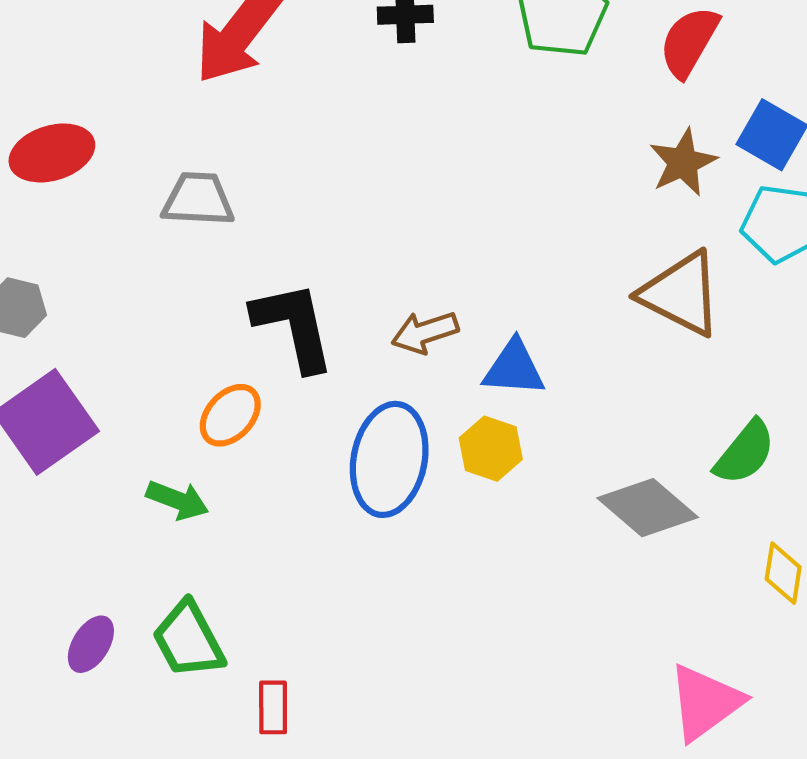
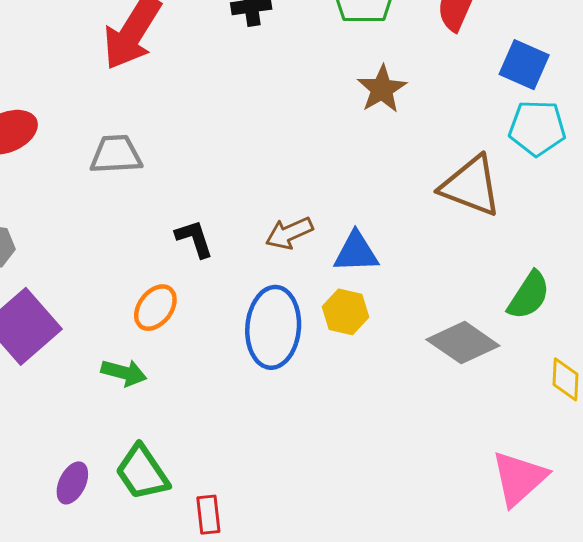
brown star: (683, 162) -> (382, 89), moved
black L-shape: (294, 326) -> (194, 239), size x0.6

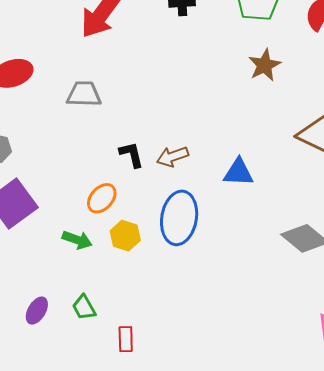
brown arrow: (289, 233) -> (172, 157), moved
yellow hexagon: (346, 312) -> (125, 236), moved
green trapezoid: (142, 472) -> (84, 307), size x0.7

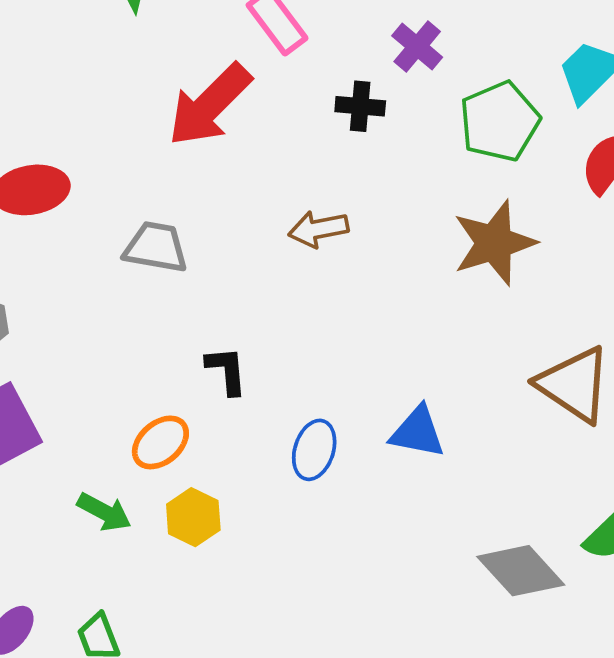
brown star: (265, 65) -> (494, 243), size x1.4
brown arrow: (172, 157) -> (318, 229), moved
blue ellipse: (179, 218) -> (314, 450), moved, size x0.6

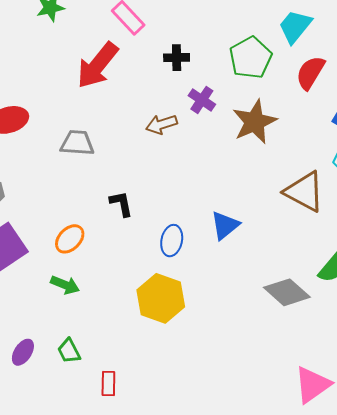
purple cross: (417, 46) -> (202, 100), moved
blue triangle: (418, 432) -> (225, 225), turned -44
orange ellipse: (160, 442) -> (70, 239), moved
yellow hexagon: (193, 517) -> (161, 298), moved, size x1.6

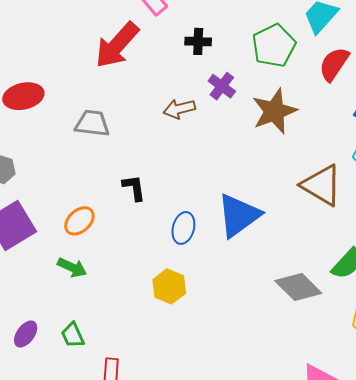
blue triangle: (225, 225) -> (239, 215), size x1.5
yellow hexagon: (161, 298) -> (169, 286), size x0.7

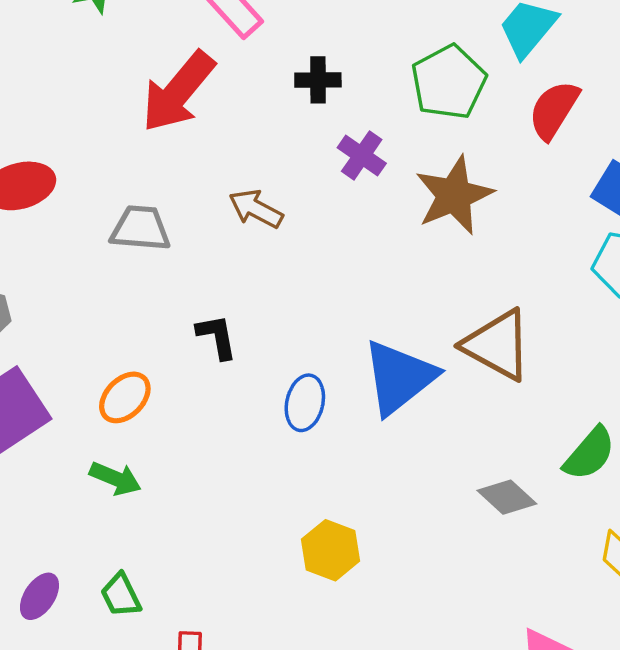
brown arrow: (179, 109) -> (256, 209), moved, turned 44
brown triangle: (322, 185) -> (497, 345), moved
yellow hexagon: (169, 286) -> (331, 550), moved
gray diamond: (298, 287) -> (507, 497), size x0.7

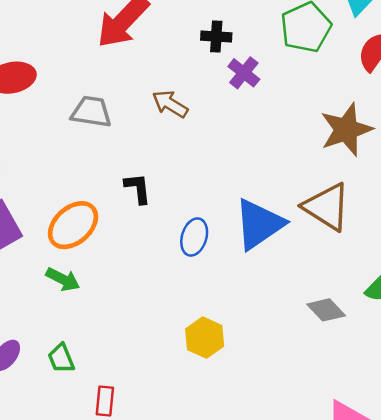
black cross: (318, 80) -> (216, 37), moved
brown star: (454, 195) -> (346, 130), moved
orange ellipse: (125, 397) -> (73, 225), size x1.4

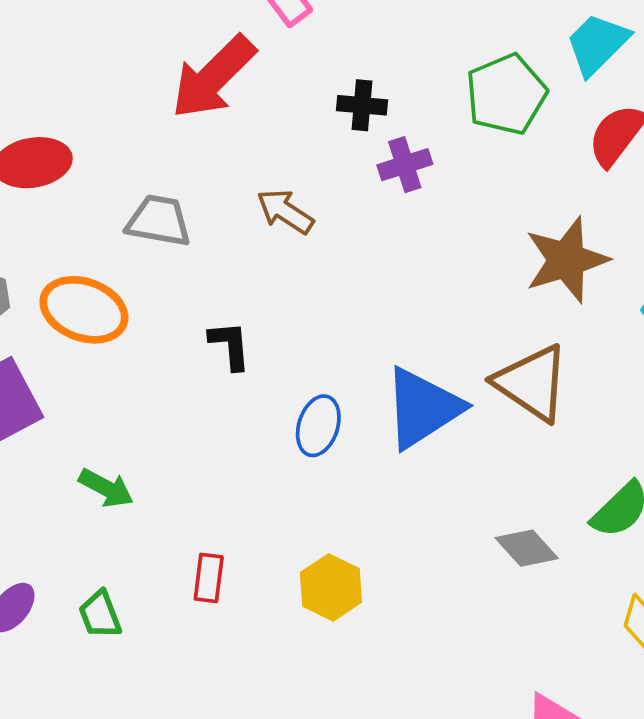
purple cross: (244, 73) -> (405, 165), turned 32
orange ellipse: (73, 225) -> (84, 310), moved, turned 60
red rectangle: (105, 401) -> (209, 578), moved

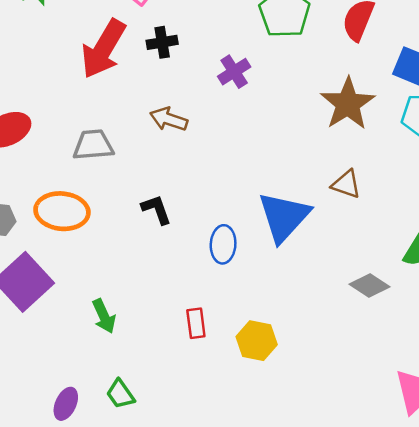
black cross: (362, 105) -> (162, 42), moved
brown triangle: (532, 383) -> (346, 184), size x0.6
green arrow: (106, 488) -> (104, 316), turned 52
red rectangle: (209, 578) -> (196, 323), moved

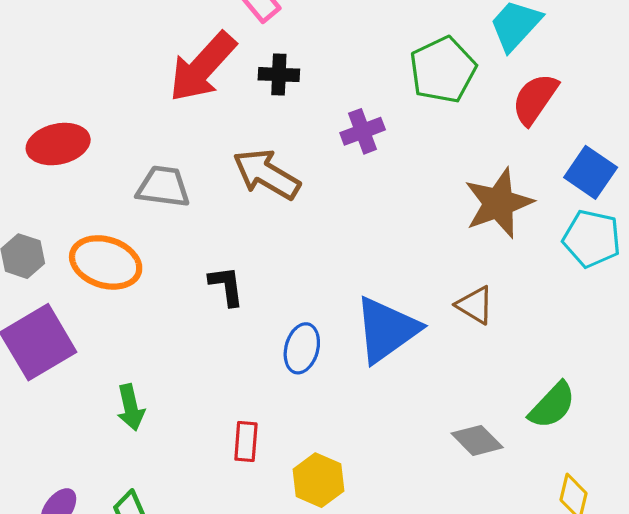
brown arrow: (169, 119) -> (266, 174), size x1.4

